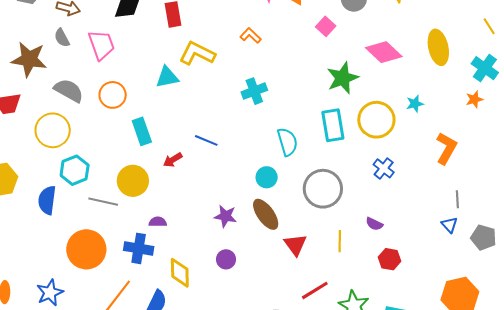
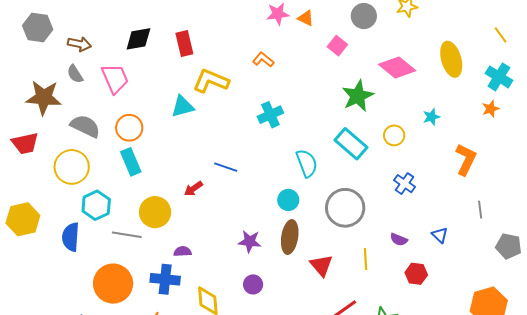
yellow circle: (376, 120) -> (394, 135), size x0.6
cyan rectangle: (333, 125) -> (351, 144), turned -36
cyan rectangle: (142, 131) -> (131, 162), moved
brown ellipse: (266, 214) -> (290, 237), turned 48
blue triangle: (449, 225) -> (440, 235), moved

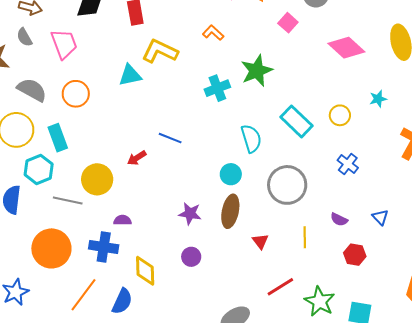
green star: (358, 96) -> (257, 71), moved
cyan rectangle: (131, 162) -> (58, 138), moved
red triangle: (321, 265) -> (260, 241), size x0.7

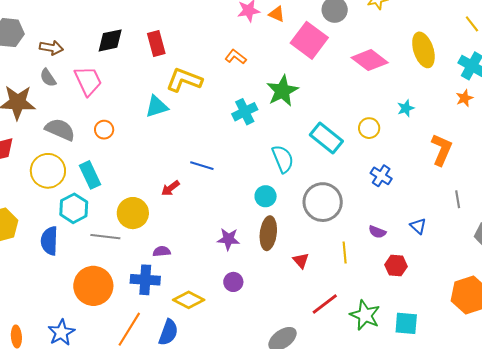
pink square: (288, 23) -> (309, 40), size x1.8
orange circle: (76, 94) -> (104, 130), size x0.7
yellow diamond: (145, 271) -> (189, 300), turned -56

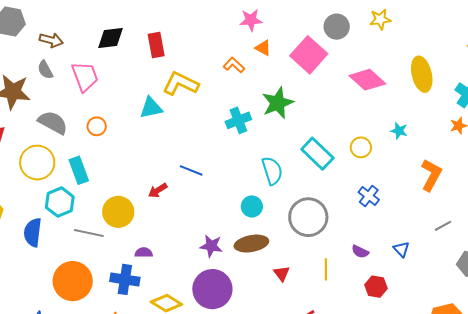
orange triangle: (277, 14) -> (263, 48), moved
cyan star: (406, 108) -> (399, 131), turned 30
gray line: (458, 199) -> (443, 226), turned 66
brown ellipse: (268, 233) -> (251, 244), turned 68
purple circle: (233, 282) -> (212, 289), size x2.0

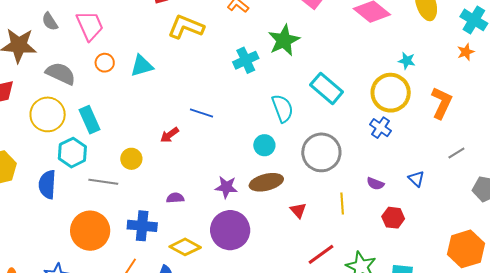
cyan triangle: (151, 108) -> (142, 66), moved
orange circle: (97, 126) -> (105, 63), moved
yellow circle: (361, 147) -> (391, 93), moved, size x1.8
yellow circle: (118, 212) -> (131, 159), size x0.7
purple semicircle: (144, 253) -> (175, 198), moved

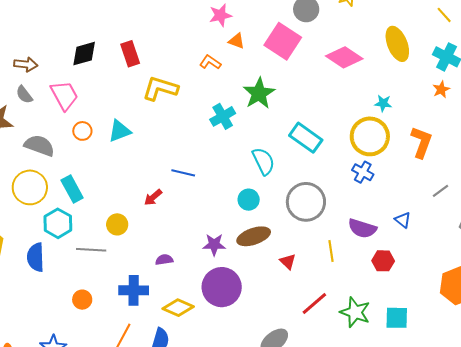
purple semicircle: (375, 184) -> (362, 228), size x1.6
orange circle: (90, 231) -> (82, 300), size x0.5

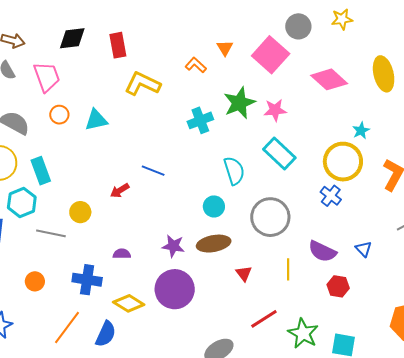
pink star: (220, 15) -> (275, 110), moved
orange triangle: (237, 41) -> (225, 48), turned 30
cyan star: (383, 103) -> (361, 131), turned 30

